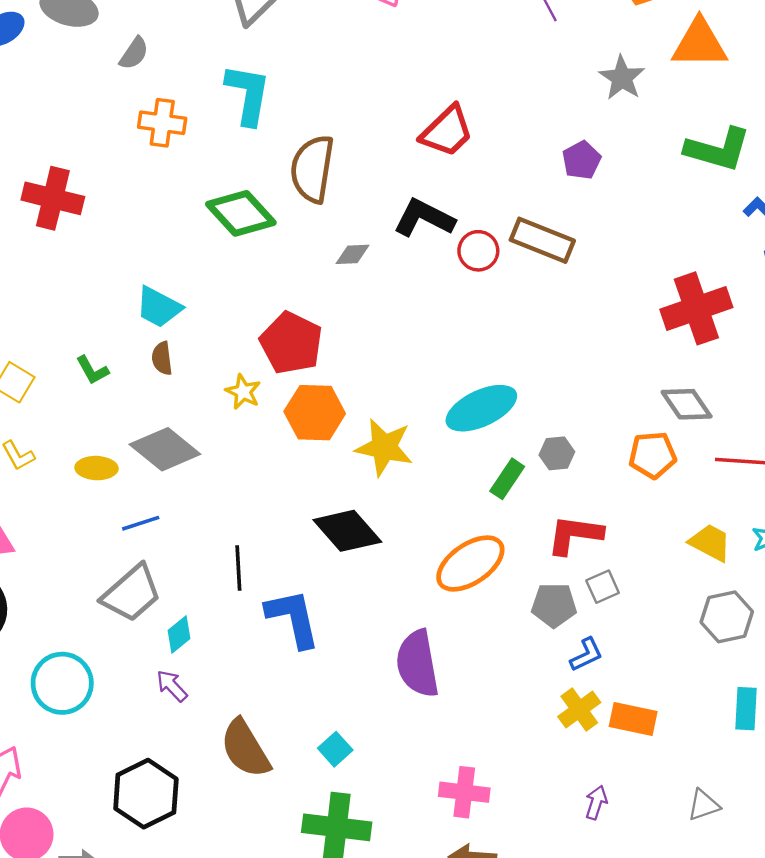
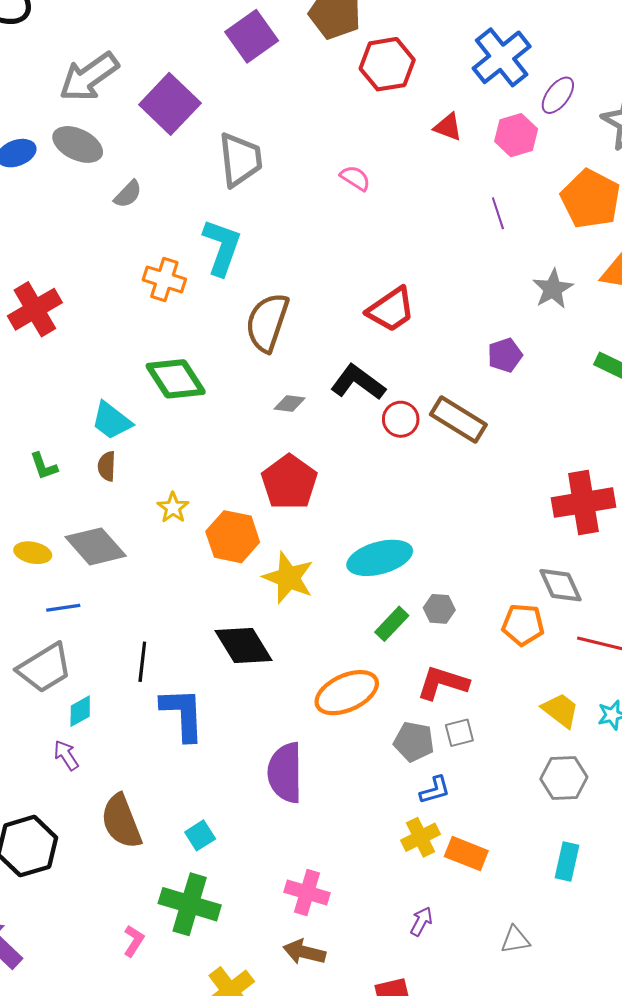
orange cross: (162, 123) -> (164, 279), moved
red cross: (53, 198) -> (35, 309), turned 36
green diamond: (241, 213) -> (176, 379), moved
red pentagon: (291, 343) -> (289, 482), moved

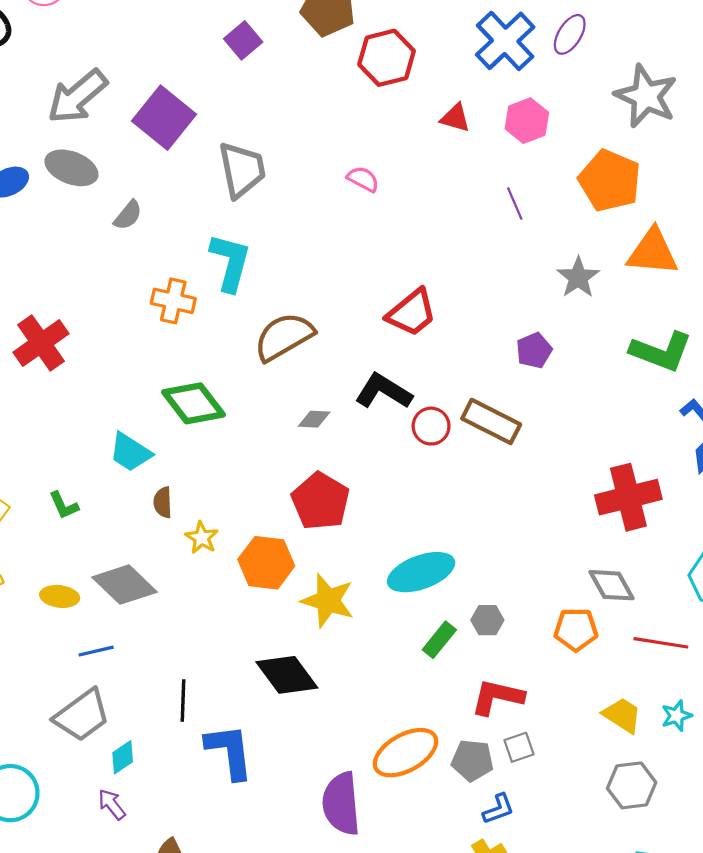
purple square: (252, 36) -> (243, 40), size x0.7
purple ellipse: (558, 95) -> (570, 34), moved
brown semicircle: (267, 322) -> (284, 337), turned 46
brown semicircle: (107, 466) -> (163, 502), moved
orange ellipse: (347, 693) -> (406, 753), moved

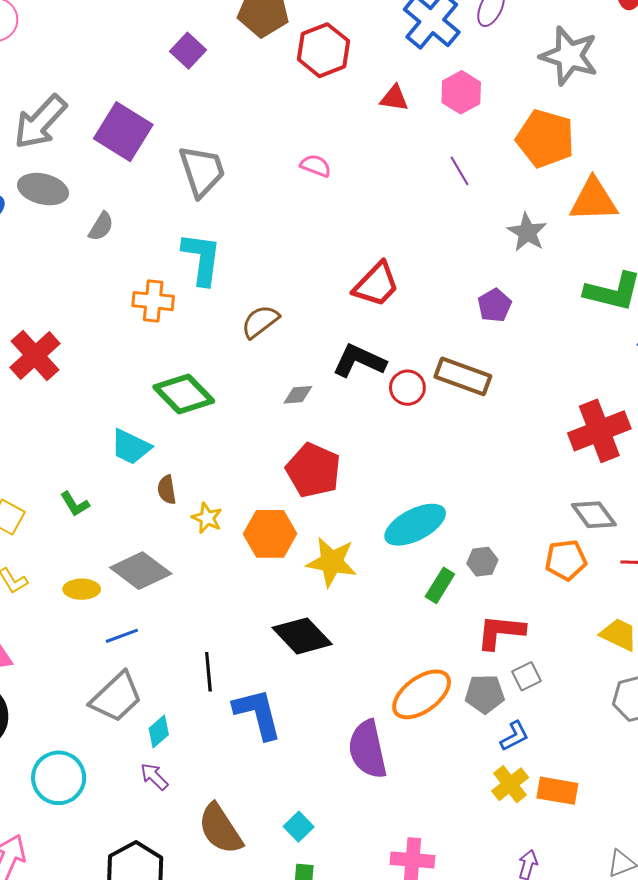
brown semicircle: (284, 337) -> (260, 322), size x0.7

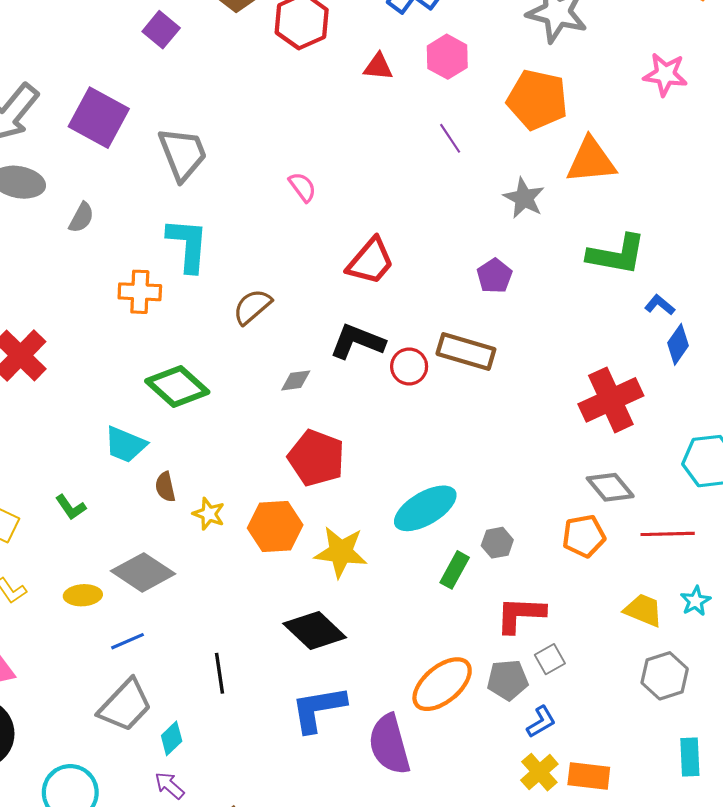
pink semicircle: (316, 166) -> (302, 187), moved, turned 36
blue L-shape: (258, 714) -> (318, 709), moved, turned -82

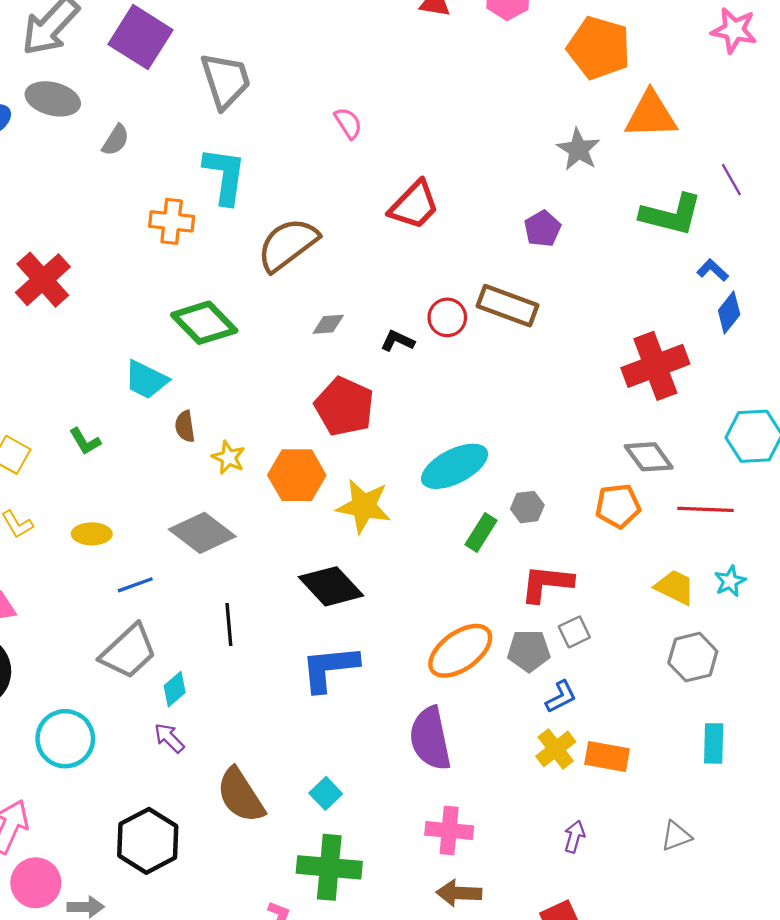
purple line: (450, 138) -> (731, 180), moved
brown semicircle: (252, 307) -> (288, 244), size x1.5
black L-shape: (357, 342) -> (398, 341), moved, size x0.6
gray diamond: (143, 572) -> (202, 533), moved
purple semicircle: (389, 744) -> (430, 739), moved

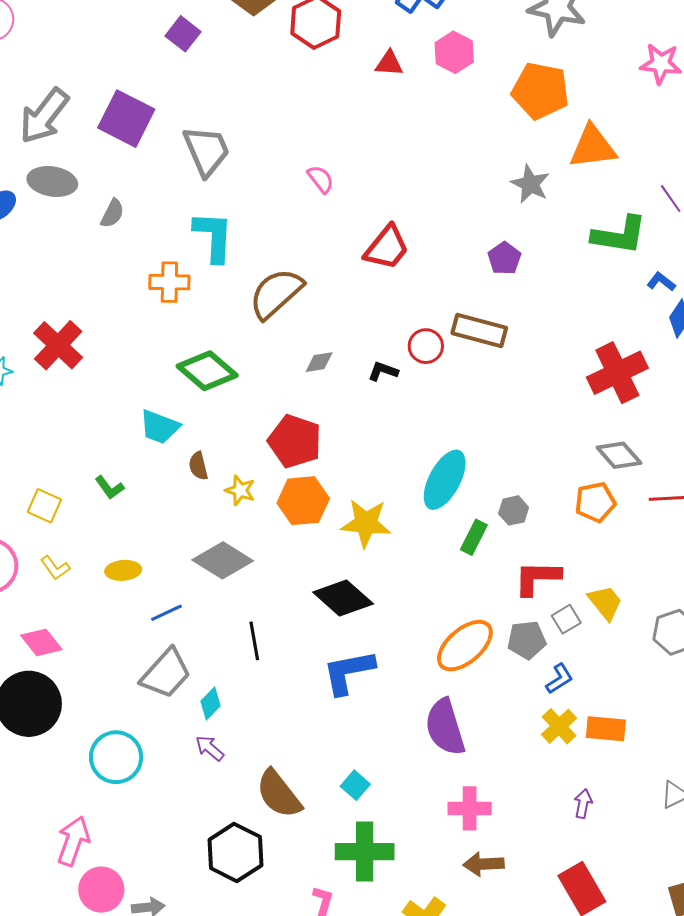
red pentagon: (344, 406) -> (295, 441), moved
cyan ellipse: (455, 466) -> (445, 480), turned -30
yellow trapezoid: (675, 587) -> (605, 603), moved, turned 30
black hexagon: (148, 841) -> (235, 852), moved

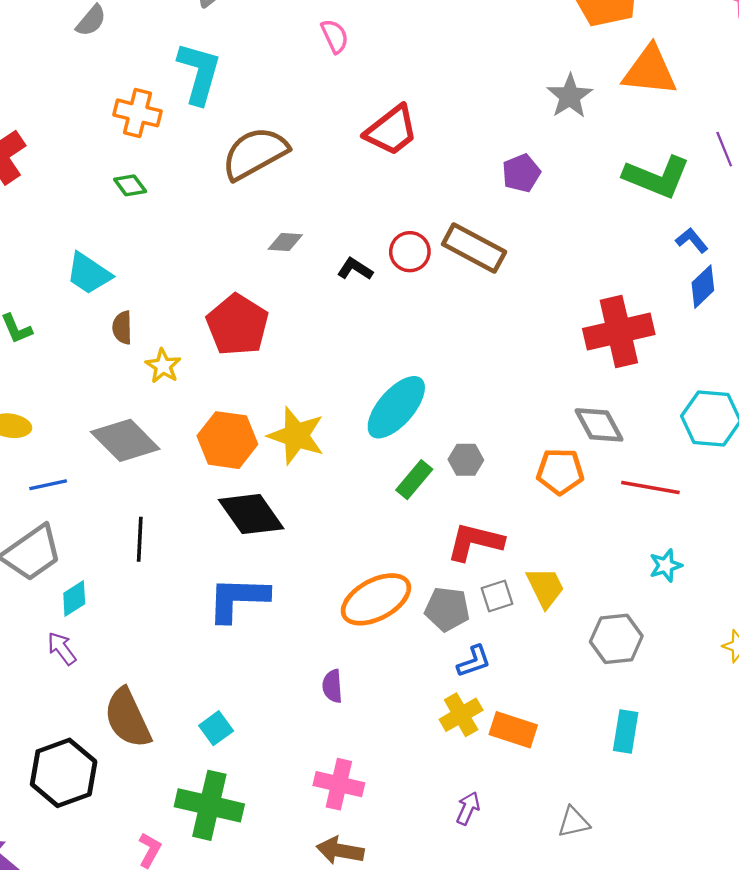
green diamond: (207, 371) -> (130, 185), moved, size x0.5
orange hexagon: (303, 501) -> (227, 440), moved
purple semicircle: (445, 727) -> (332, 686), size x0.5

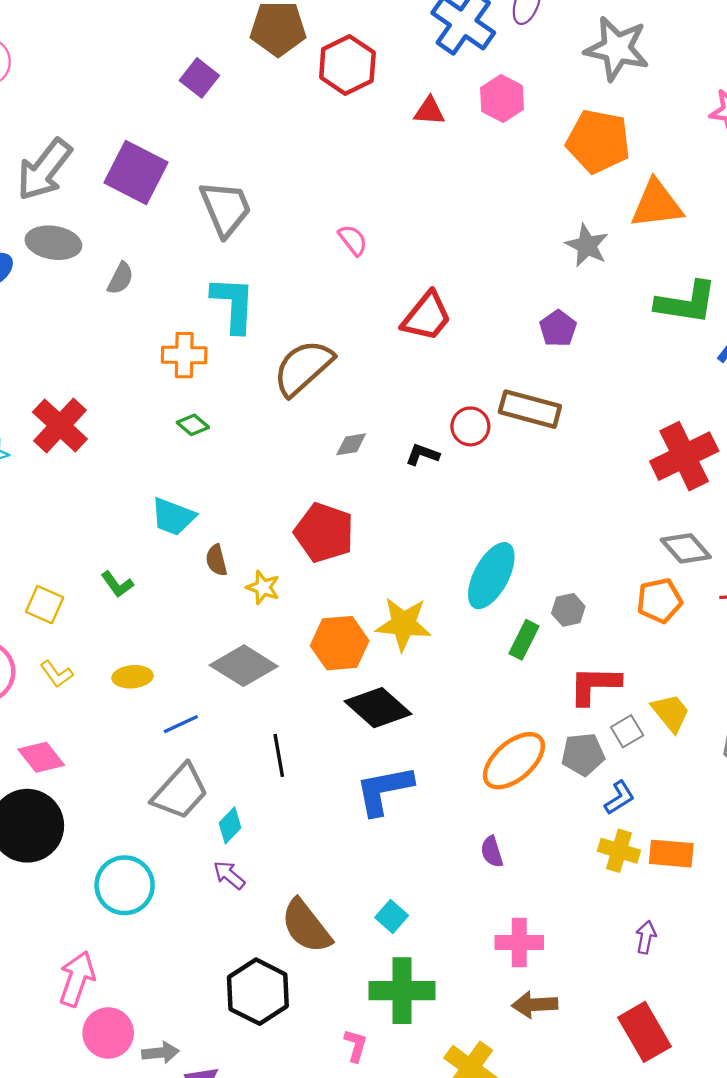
yellow cross: (461, 715) -> (619, 851), turned -30

